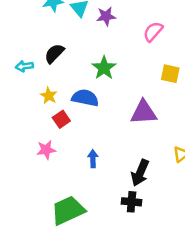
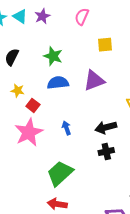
blue semicircle: (85, 98) -> (58, 83), moved
pink star: (46, 150) -> (29, 132), size x1.8
black arrow: (140, 173) -> (106, 127), turned 70

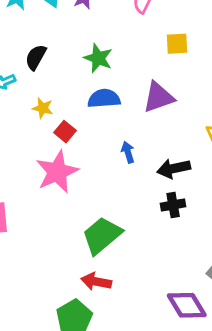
blue arrow: (67, 128) -> (128, 152), moved

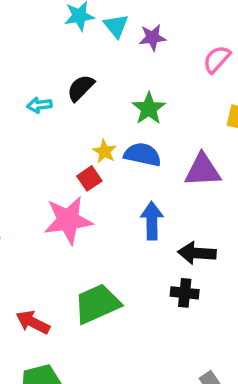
yellow star: (43, 108) -> (105, 151), moved
blue arrow: (128, 152) -> (152, 221), size x1.5
red arrow: (96, 282) -> (33, 322), moved

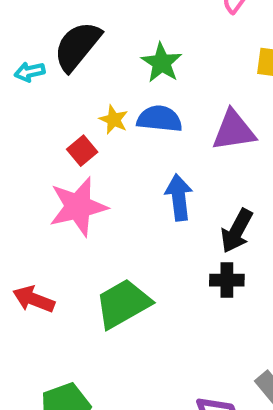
black semicircle: (81, 88) -> (77, 46), size x1.5
red square: (89, 178) -> (82, 151), moved
black arrow: (197, 253) -> (237, 231), turned -60
red arrow: (33, 322) -> (34, 299), moved

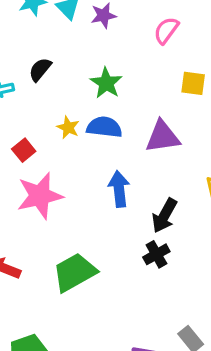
black semicircle: (77, 46) -> (40, 69), size x0.6
red square: (82, 151) -> (24, 150), moved
black cross: (227, 280) -> (156, 254), turned -30

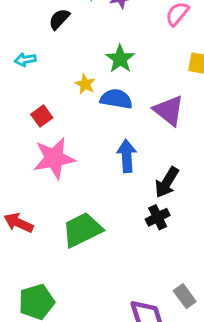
black semicircle: (40, 69) -> (59, 19), moved
yellow star: (68, 127) -> (85, 84), moved
purple triangle: (163, 137) -> (169, 110), turned 44

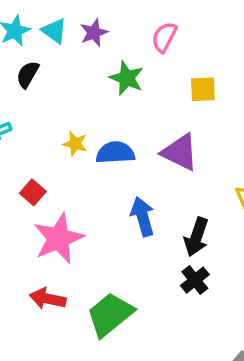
green star: (120, 59) -> (127, 78), moved
red arrow: (18, 223) -> (48, 299), moved

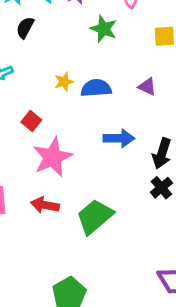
yellow star: (75, 144) -> (64, 82), turned -30
purple triangle: (180, 152) -> (147, 87), size x0.6
blue arrow: (143, 217) -> (119, 138), turned 108

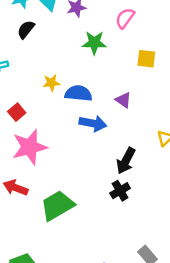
green star: (104, 29) -> (94, 43), turned -30
blue arrow: (119, 138) -> (93, 123), moved

